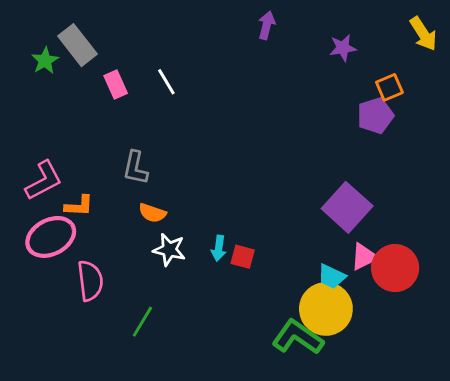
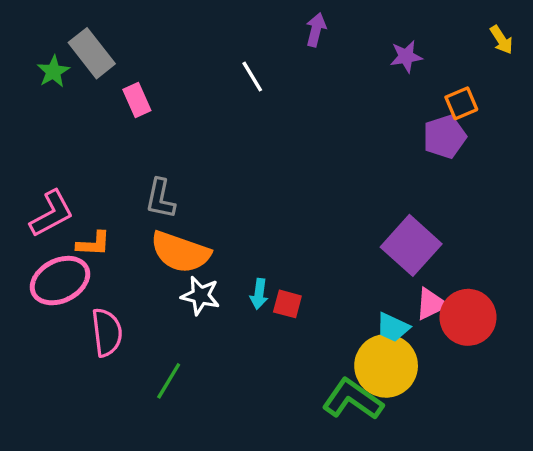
yellow arrow: (423, 34) -> (501, 40), size x0.7
white line: (166, 82) -> (252, 77), moved
orange semicircle: (152, 213) -> (180, 252), size x1.8

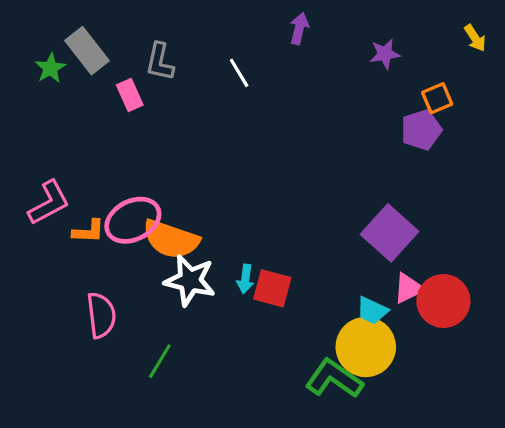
gray L-shape: (160, 199) -> (160, 62), moved
pink ellipse: (60, 281) -> (133, 220), moved
white star: (200, 296) -> (190, 280), size x1.4
red square: (287, 304) -> (272, 288), size x1.4

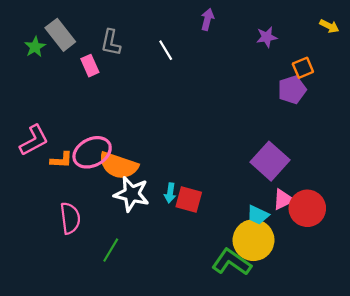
yellow arrow: (475, 38) -> (329, 26), turned -30

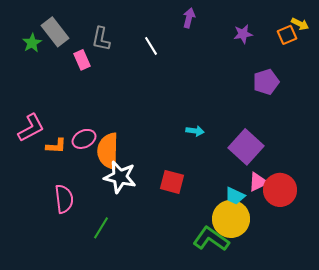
orange square: (303, 68) -> (287, 35), moved
pink ellipse: (92, 152) -> (84, 139), size x0.7
orange semicircle: (118, 165) -> (108, 151), turned 72
cyan arrow: (170, 193) -> (195, 131), moved, turned -90

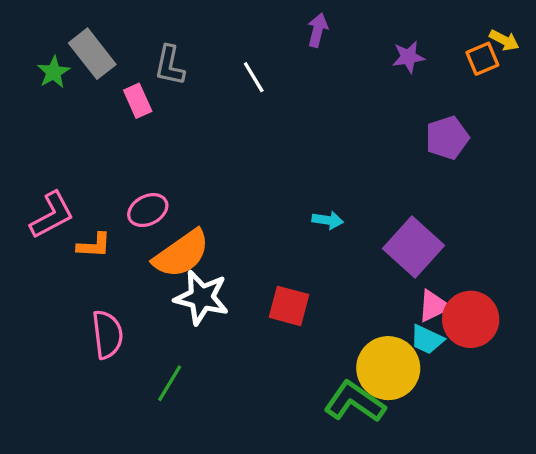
pink ellipse: (84, 139) -> (148, 210), moved
orange semicircle: (108, 151) -> (181, 254), turned -126
cyan trapezoid: (235, 196) -> (427, 340), moved

